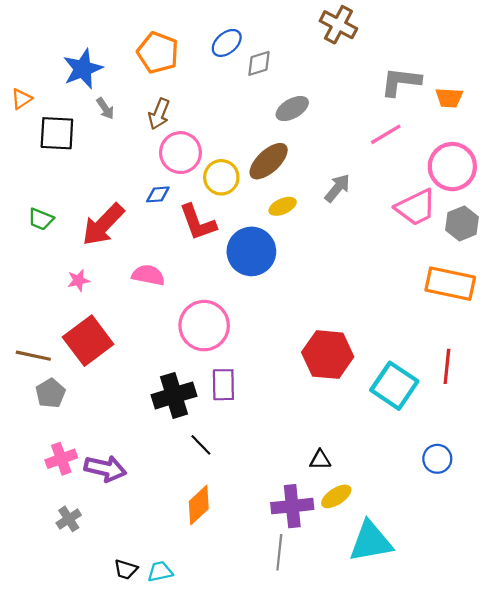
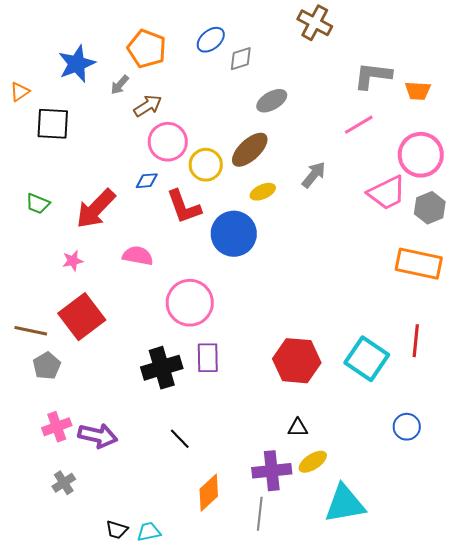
gray arrow: (105, 109) -> (120, 85), moved, turned 75
brown arrow: (159, 114) -> (148, 106), turned -144
red hexagon: (328, 355) -> (297, 361), moved
black line: (201, 445) -> (180, 439), moved
orange diamond: (199, 505) -> (209, 493), moved

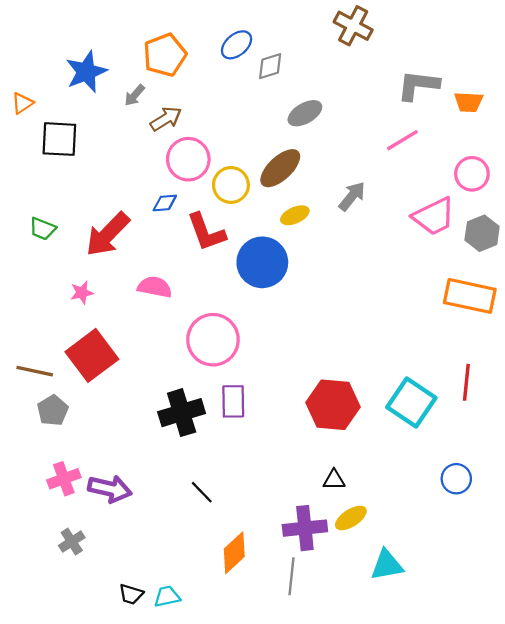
orange pentagon: (147, 49) -> (165, 55), turned 30
pink circle: (421, 155) -> (472, 174), size x0.7
cyan triangle: (345, 504) -> (387, 565), size x0.7

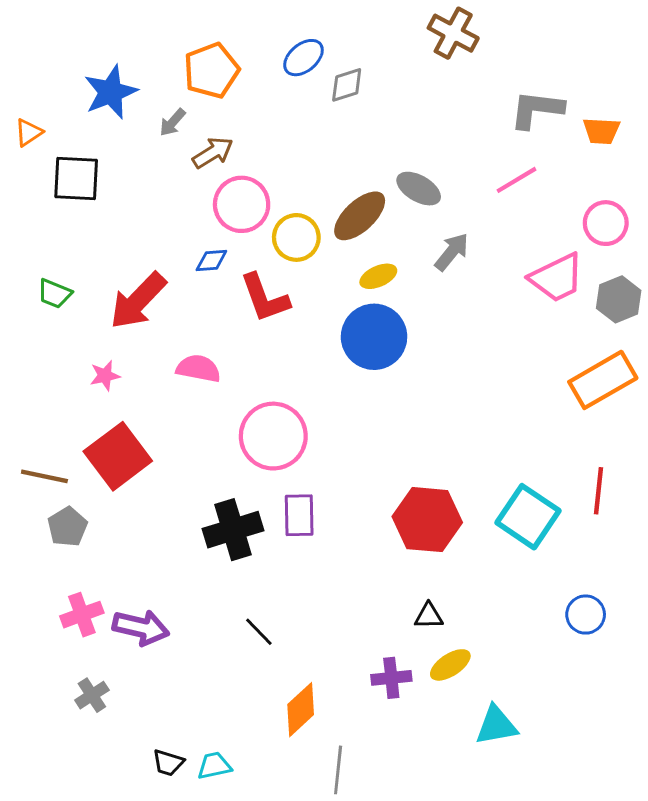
gray ellipse: (305, 113) -> (419, 189), moved, turned 60
blue circle: (262, 262) -> (374, 337), moved
orange rectangle: (470, 296) -> (603, 380), turned -42
purple cross: (305, 528) -> (391, 678), size x0.7
gray line: (291, 576) -> (338, 770), moved

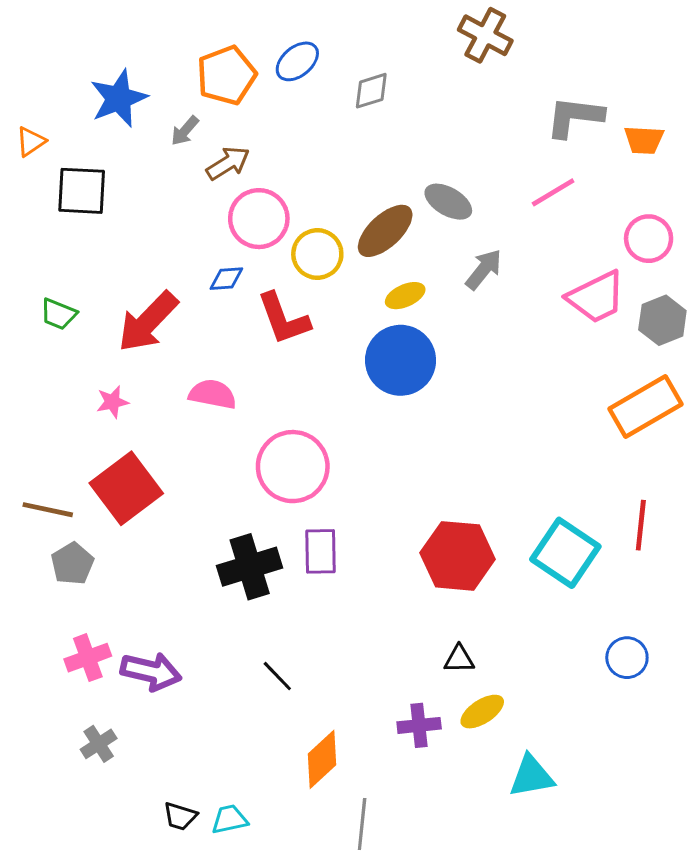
blue ellipse: (303, 58) -> (297, 61), moved

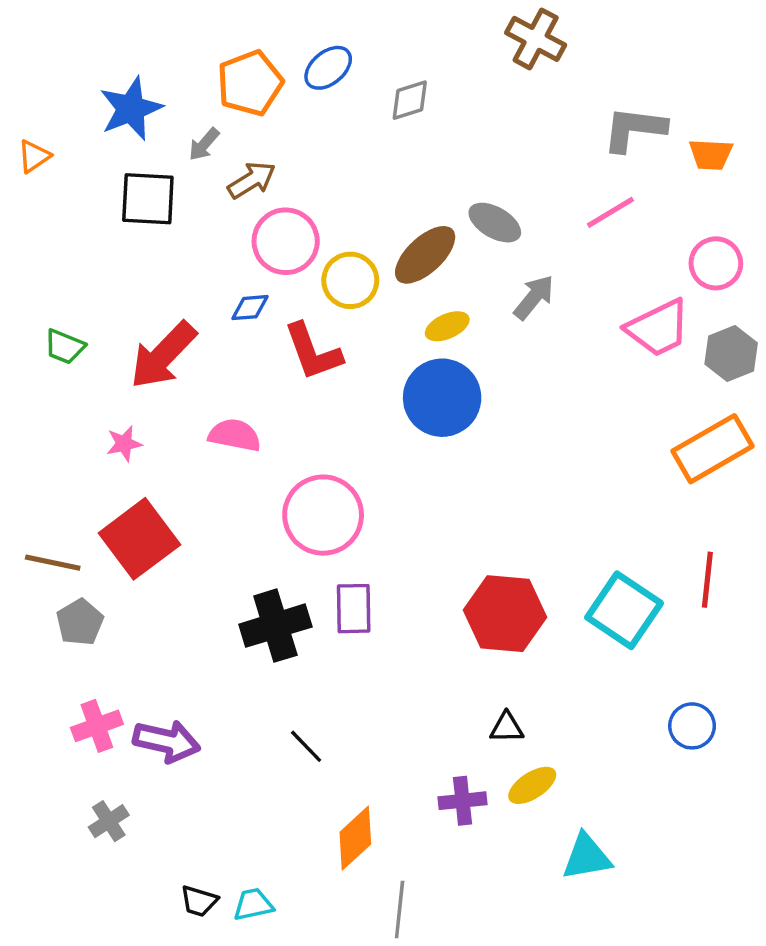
black square: (82, 191) -> (148, 199), moved

